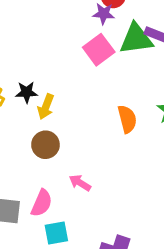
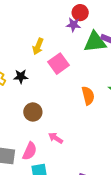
pink square: (99, 50) -> (59, 64), moved
yellow arrow: (46, 107) -> (38, 46), moved

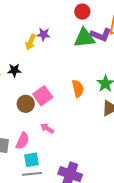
red circle: (80, 13) -> (82, 12), moved
purple star: (73, 25) -> (44, 34), moved
pink square: (59, 64) -> (43, 96), moved

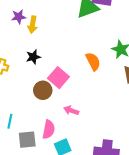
purple star: (44, 34) -> (19, 17), moved
black star: (14, 70) -> (33, 57), moved

